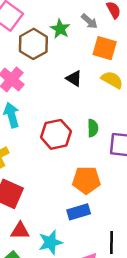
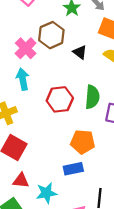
brown hexagon: (33, 44) -> (51, 35), moved
green semicircle: (93, 128) -> (92, 97), size x1.5

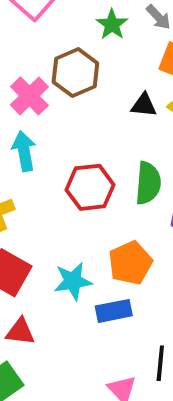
black triangle: (80, 52) -> (144, 105), moved, turned -32
orange pentagon: (83, 142) -> (130, 263), turned -30
cyan star: (46, 193) -> (73, 281), moved

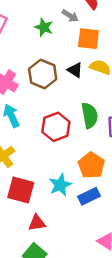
brown hexagon: (75, 73) -> (43, 74), moved
black triangle: (144, 105) -> (75, 70), turned 42

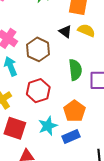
brown hexagon: (43, 74) -> (38, 49), moved
red hexagon: (56, 127) -> (38, 91), moved

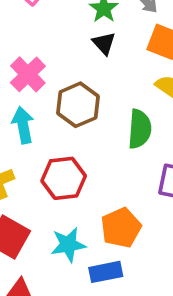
black triangle: (65, 32) -> (104, 43), moved
green semicircle: (75, 70) -> (140, 129), moved

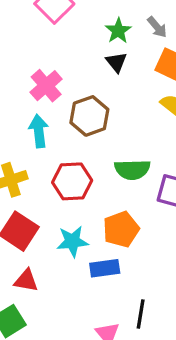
green semicircle: (140, 129) -> (132, 170), moved, turned 80

